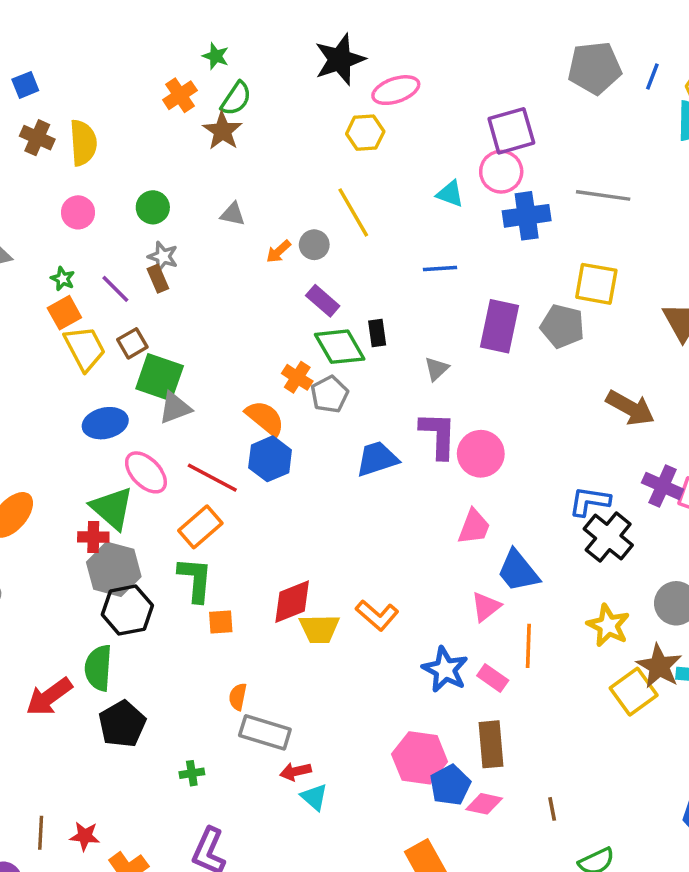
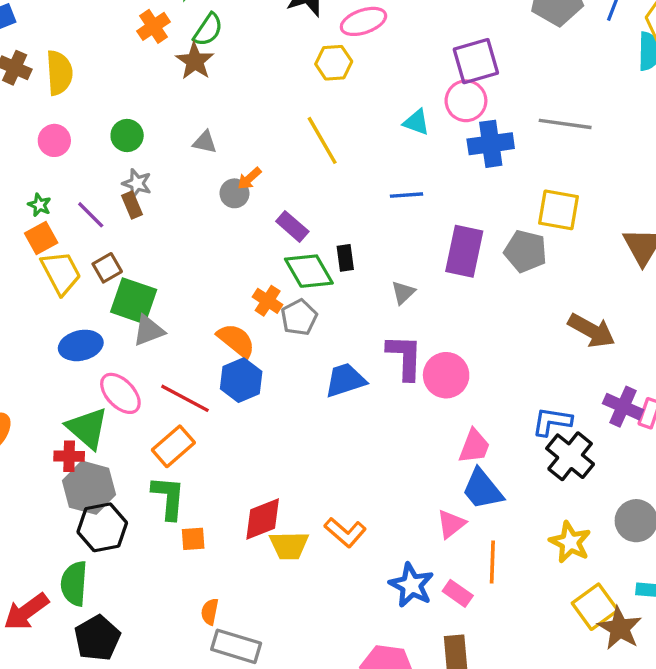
gray circle: (314, 245) -> (234, 193), moved
pink trapezoid: (474, 527) -> (474, 446), moved
brown star: (659, 666) -> (620, 628), moved

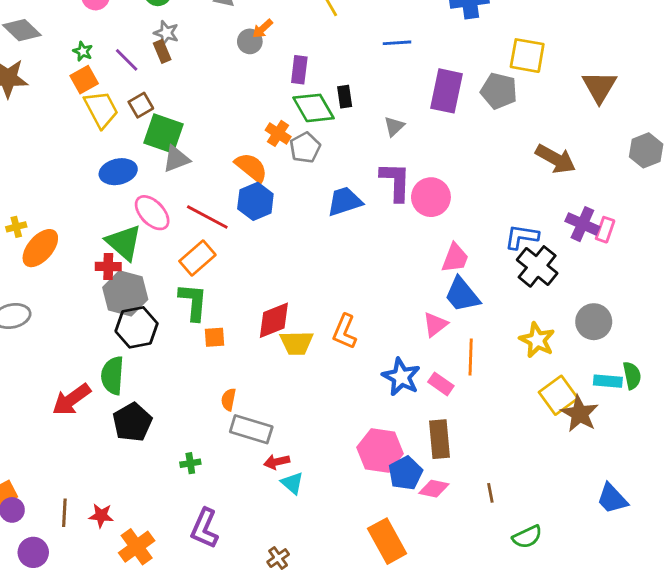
purple rectangle: (292, 226) -> (299, 70), turned 56
orange L-shape: (345, 532) -> (345, 332), turned 72

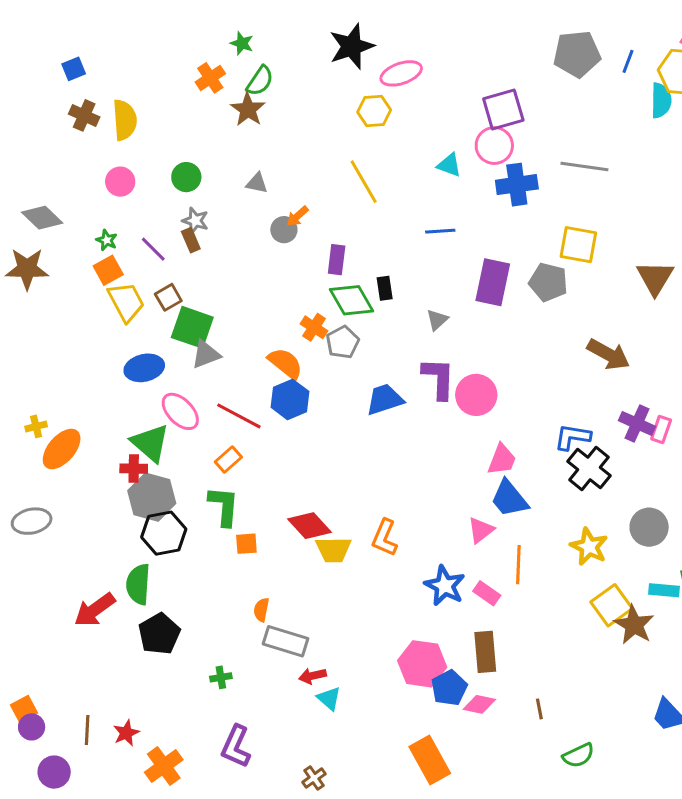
orange rectangle: (197, 258) -> (228, 460), size x0.7
red diamond: (274, 320) -> (309, 526), turned 69
red star: (101, 516) -> (126, 733), turned -30

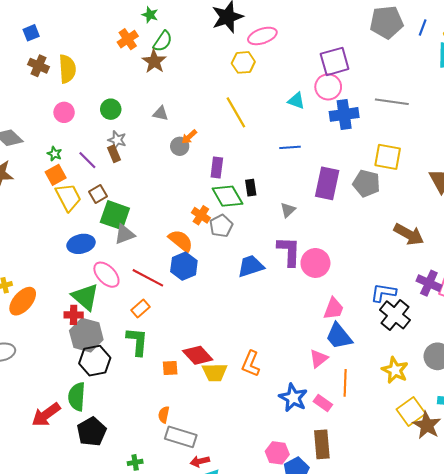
orange square: (246, 544) -> (170, 368), moved
pink hexagon: (422, 664) -> (277, 453), size x0.7

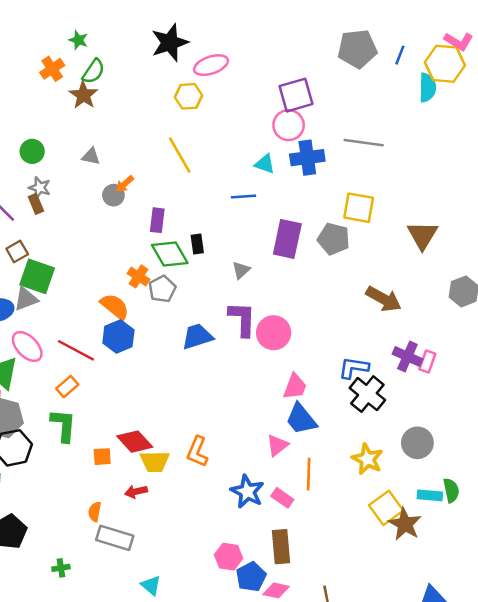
cyan triangle: (296, 101) -> (265, 164), moved
gray triangle: (125, 234) -> (26, 299), moved
red arrow: (200, 461) -> (136, 492), moved

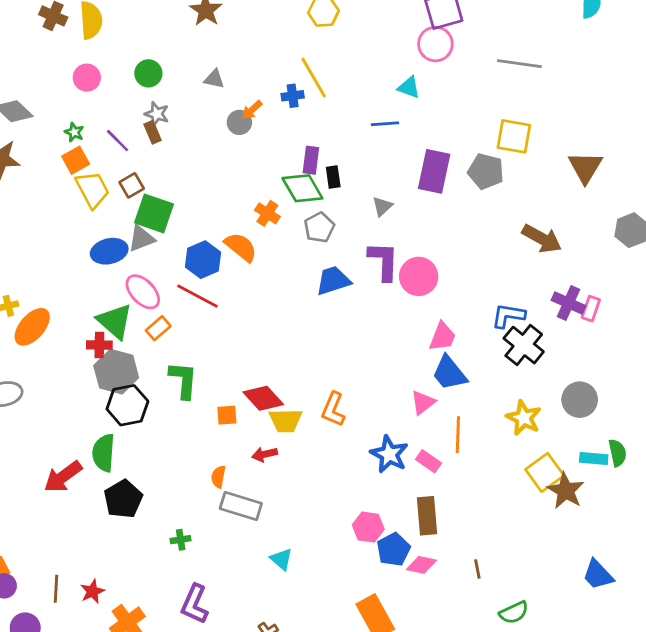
blue cross: (307, 158) -> (293, 96), moved, size x0.6
purple rectangle: (157, 220) -> (311, 160), moved
gray pentagon: (162, 289) -> (319, 227), moved
blue hexagon: (118, 336) -> (203, 260), moved
orange rectangle: (67, 387) -> (158, 328), moved

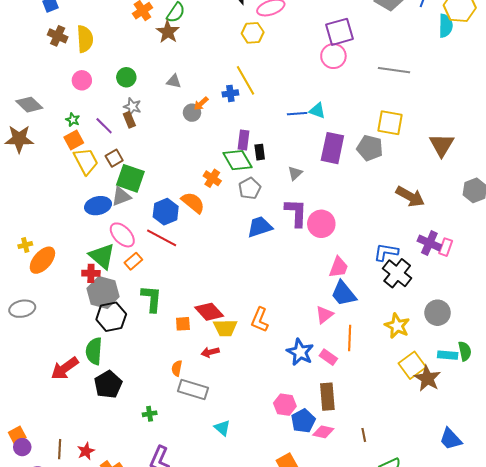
cyan triangle: (409, 87) -> (317, 111), moved

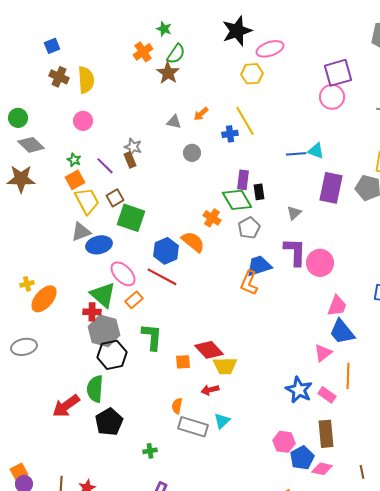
green circle: (126, 77) -> (18, 118), moved
orange arrow: (201, 104) -> (201, 114), moved
gray triangle: (121, 197) -> (81, 232), moved
orange L-shape: (260, 320) -> (249, 283), moved
cyan triangle: (222, 428) -> (222, 421), moved, turned 36

